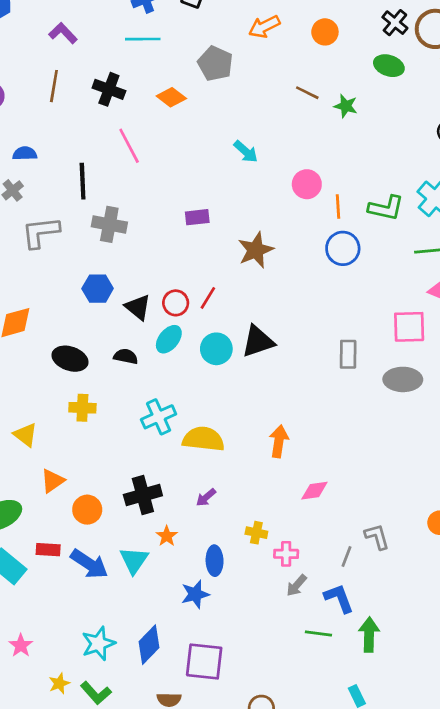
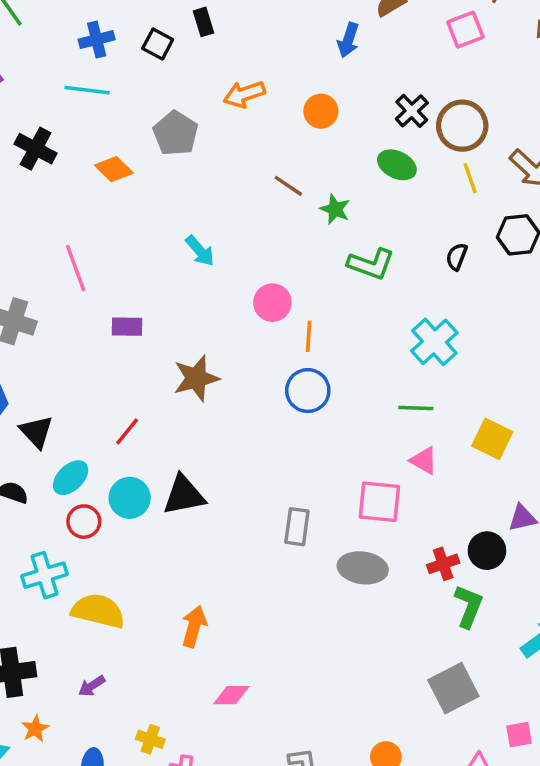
pink line: (129, 146) -> (76, 268), moved
green L-shape: (386, 208) -> (371, 264), moved
red circle: (176, 303) -> (84, 522), moved

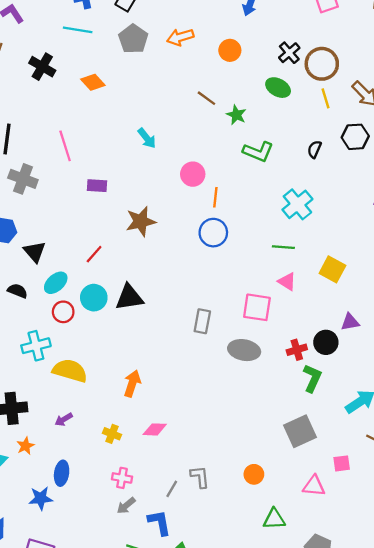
gray pentagon: (176, 133) -> (133, 39), moved
yellow cross: (150, 739) -> (112, 434), moved

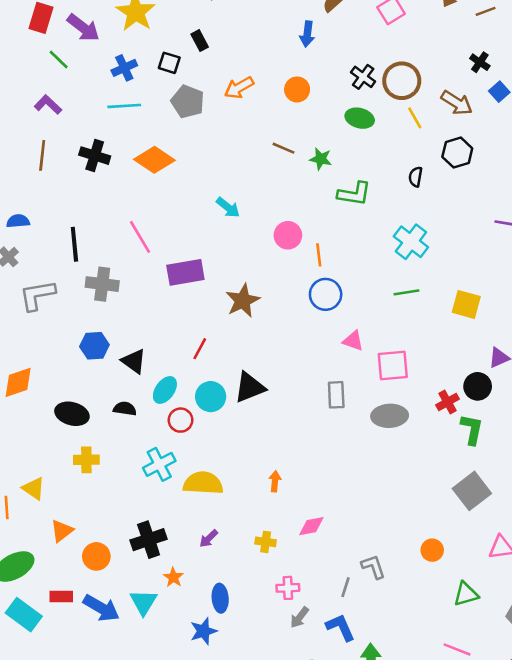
orange diamond: (93, 82) -> (154, 160), size x1.4
purple rectangle: (97, 186) -> (185, 272), size x1.6
pink triangle: (287, 282) -> (353, 341), moved
orange arrow: (132, 383) -> (275, 481), size x0.7

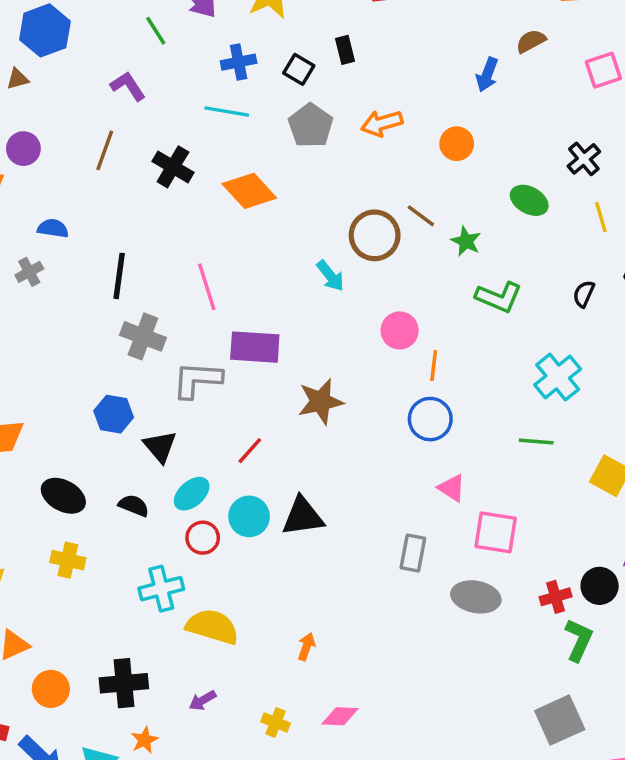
black cross: (363, 77) -> (584, 159), moved
brown circle: (402, 81) -> (375, 235), moved
gray L-shape: (37, 295) -> (197, 380), moved

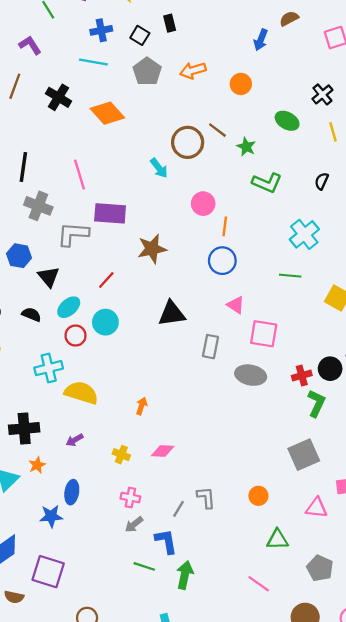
black triangle: (303, 516) -> (172, 314), moved

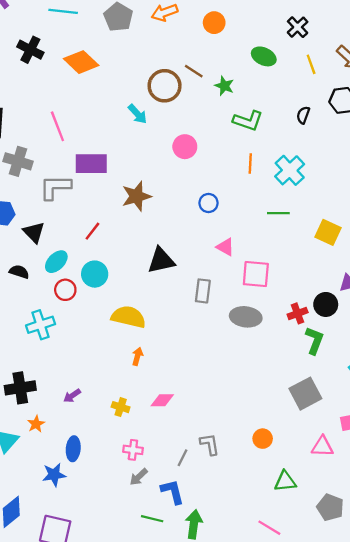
orange line: (225, 226) -> (250, 164), moved
blue circle: (222, 261) -> (209, 203), size x0.7
yellow semicircle: (81, 393) -> (128, 317), moved

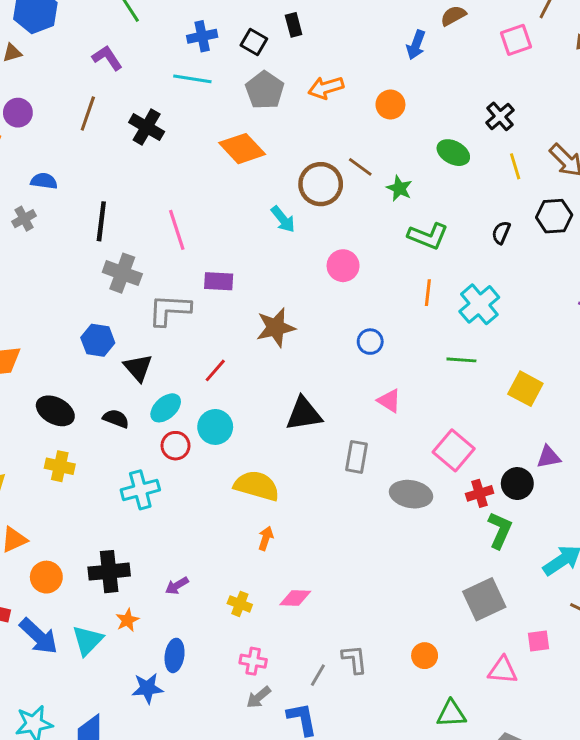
orange diamond: (81, 62) -> (242, 149), moved
purple rectangle: (91, 164) -> (219, 281), size x0.7
pink square: (256, 274) -> (454, 450), moved, turned 32

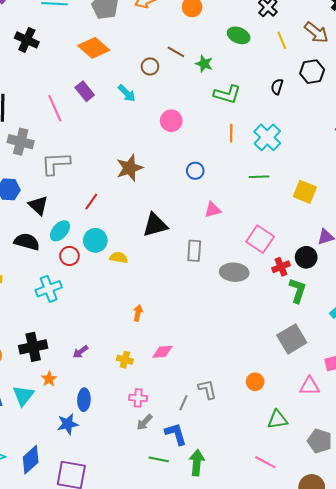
brown circle: (321, 184) -> (150, 66), size x0.6
purple rectangle: (219, 281) -> (85, 91), moved, turned 54
pink triangle: (389, 401) -> (213, 210), turned -42
black semicircle: (116, 419) -> (27, 242), size x1.4
yellow semicircle: (257, 486) -> (119, 258), moved, size x0.6

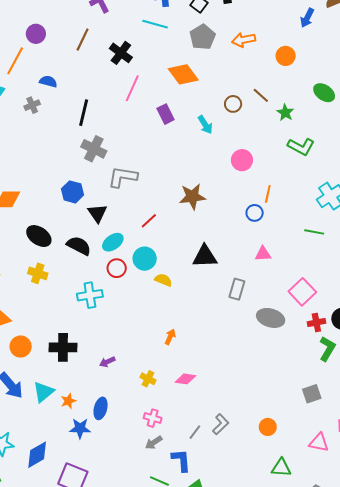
pink line: (55, 108) -> (132, 88), moved, turned 36
orange line: (231, 133) -> (268, 194), moved
gray square: (292, 339) -> (312, 394), size x0.7
orange star: (49, 379) -> (68, 401), moved
gray L-shape: (207, 389) -> (221, 424), turned 45

